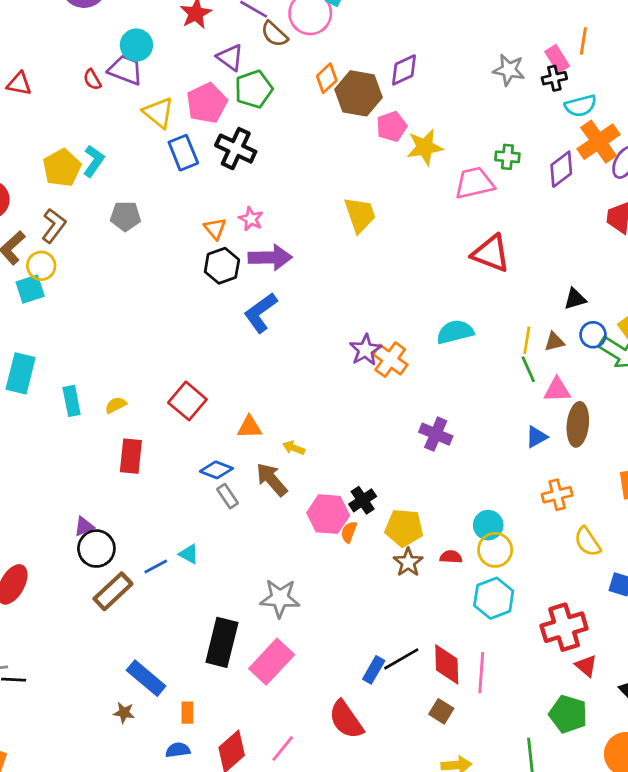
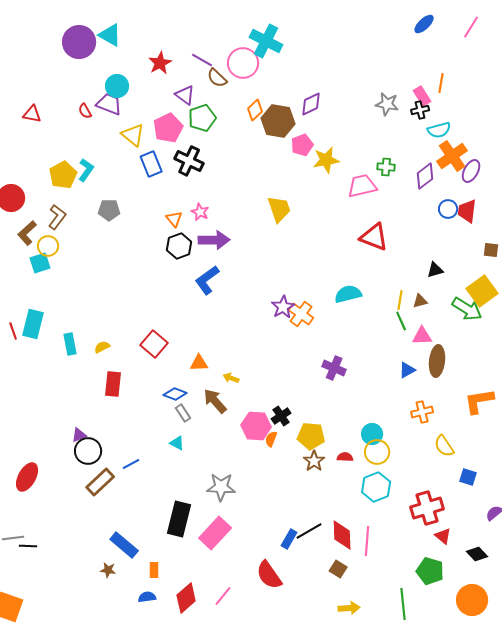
blue circle: (593, 335) -> (448, 209), moved
cyan triangle: (189, 554) -> (177, 443), moved

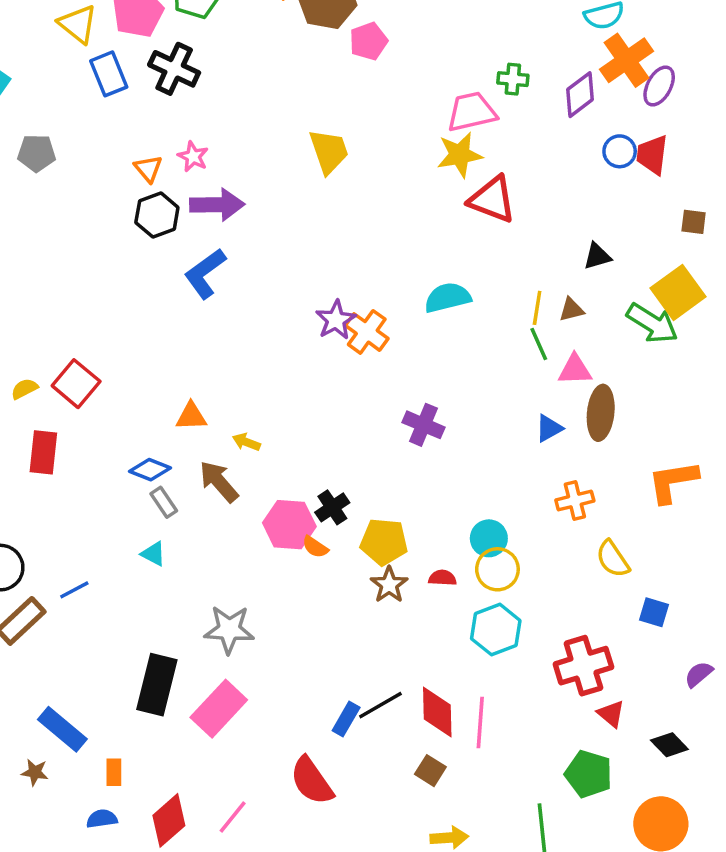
yellow star: (326, 160) -> (460, 155), moved
red square: (154, 344) -> (76, 384), moved
orange semicircle: (271, 439) -> (315, 547), turned -77

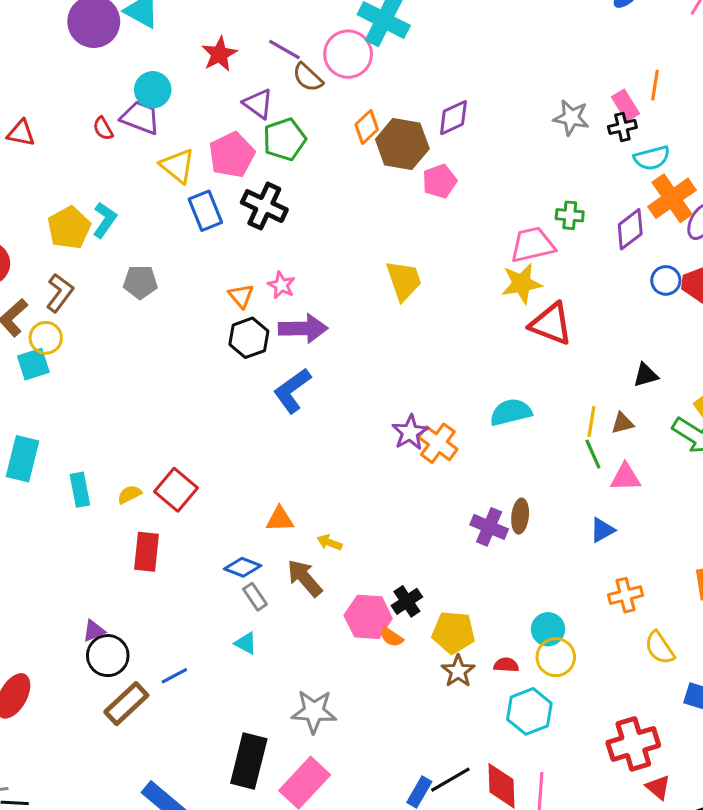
brown ellipse: (601, 413) -> (520, 516), moved, size x0.7
cyan hexagon: (496, 630) -> (529, 711), moved

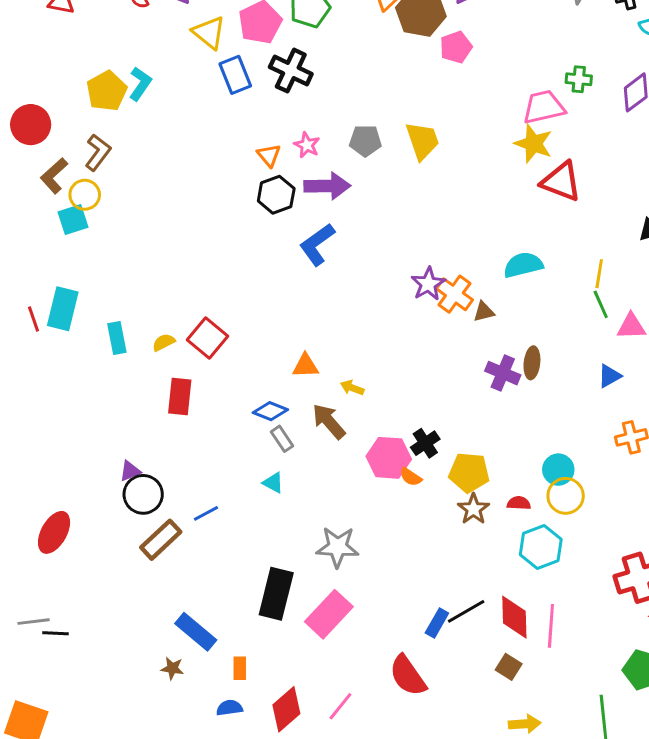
gray pentagon: (140, 282) -> (365, 141), moved
yellow star: (522, 284) -> (533, 144), turned 30
brown triangle: (622, 423) -> (484, 312), moved

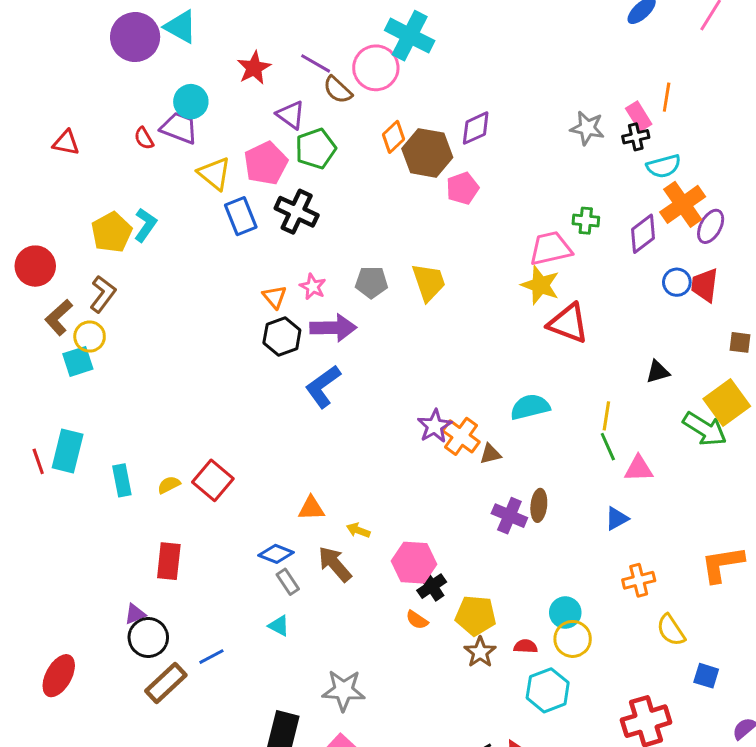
red rectangle: (180, 396) -> (169, 561), moved
pink hexagon: (389, 458) -> (414, 563), moved

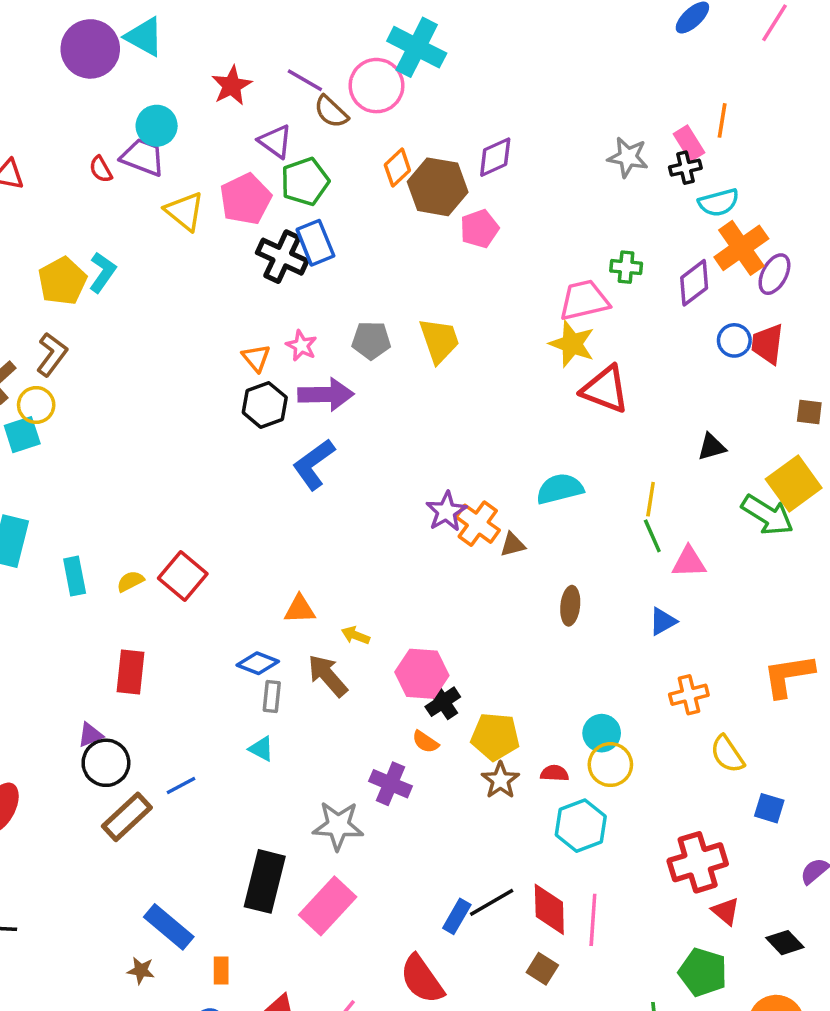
blue rectangle: (241, 216) -> (315, 243), moved
purple cross: (509, 516) -> (390, 784), moved
gray rectangle: (288, 582) -> (272, 696), turned 40

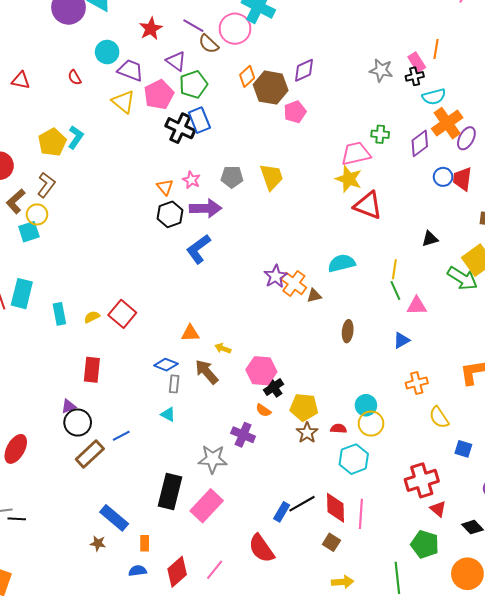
purple trapezoid: (143, 157) -> (130, 70), moved

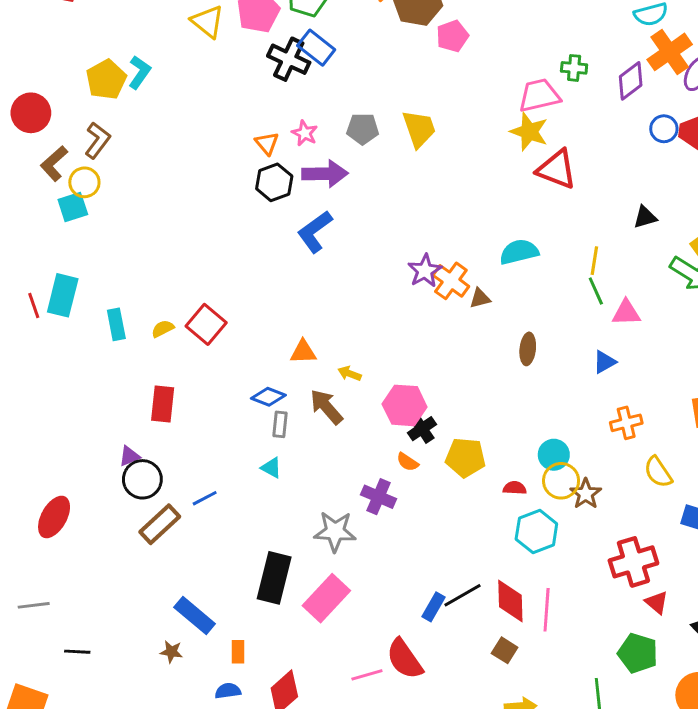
blue rectangle: (199, 120) -> (316, 48), turned -30
brown star: (307, 433) -> (586, 494), moved
black line: (17, 519) -> (77, 652), moved
pink line: (215, 570) -> (367, 675), moved, turned 35

